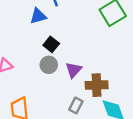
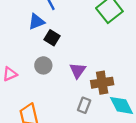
black square: (51, 44) -> (52, 38), moved
gray circle: (49, 65) -> (43, 65), moved

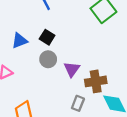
blue triangle: (36, 22) -> (20, 41), moved
gray circle: (43, 65) -> (48, 59), moved

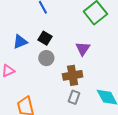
purple triangle: (72, 69) -> (83, 49), moved
brown cross: (96, 81) -> (73, 75), moved

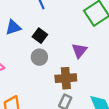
blue triangle: (20, 42) -> (13, 27), moved

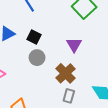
brown cross: (66, 78) -> (66, 73), turned -30

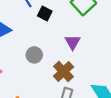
black square: (34, 37) -> (45, 13), moved

